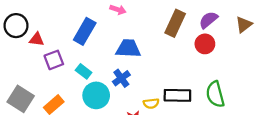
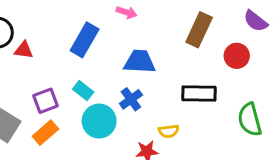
purple semicircle: (208, 20) -> (256, 21), moved, turned -102
purple square: (54, 60) -> (45, 101), moved
black rectangle: (177, 95) -> (199, 93), moved

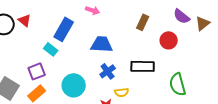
brown rectangle: (199, 30) -> (143, 22), size x0.7
red triangle: (24, 50) -> (25, 20), moved, turned 32
cyan rectangle: (83, 91) -> (51, 49), moved
blue cross: (131, 99) -> (108, 71), moved

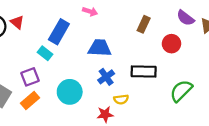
green semicircle: (178, 84) -> (181, 91), turned 60

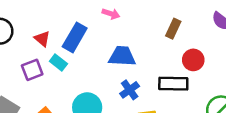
red triangle: (17, 22) -> (42, 39), moved
red circle: (171, 44) -> (193, 60), moved
purple square: (30, 77) -> (32, 70), moved

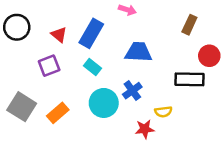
cyan rectangle: (58, 62) -> (93, 67), moved
blue cross: (130, 90) -> (132, 91), moved

